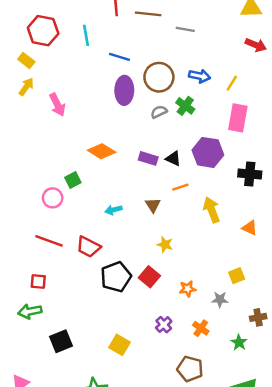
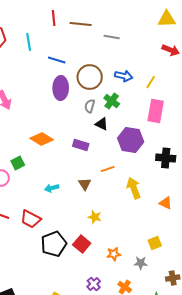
gray semicircle: (159, 112) -> (90, 106), turned -48
black triangle: (173, 158) -> (102, 124), moved

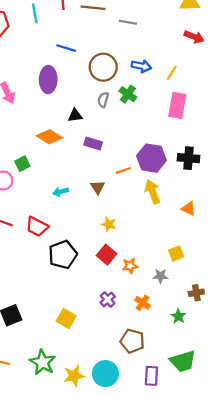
cyan line: (29, 42) -> (35, 13), moved
purple ellipse: (61, 88) -> (48, 80), moved
black triangle: (102, 124) -> (75, 115), moved, turned -32
purple hexagon: (131, 140) -> (151, 158), moved
red square: (82, 244) -> (107, 255), moved

